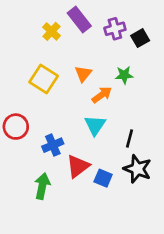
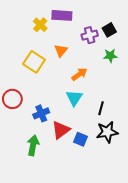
purple rectangle: (79, 20) -> (62, 15), turned -48
purple cross: (115, 29) -> (90, 35), moved
orange triangle: (83, 74) -> (61, 51), moved
green star: (124, 75) -> (110, 56), moved
black star: (137, 169) -> (107, 132), turned -30

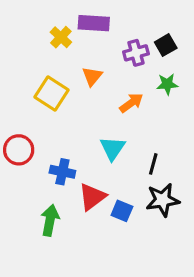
orange arrow: (79, 74) -> (131, 103), moved
blue cross: (41, 113) -> (62, 172), turned 35

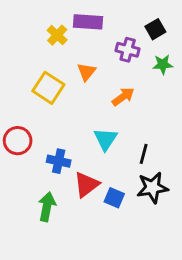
black square: (166, 45) -> (155, 29), moved
purple cross: (136, 53) -> (128, 50), turned 30
green star: (167, 84) -> (163, 64), moved

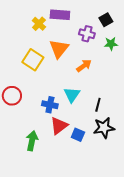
orange triangle: (86, 72) -> (59, 49), size x1.5
blue cross: (59, 161) -> (50, 105), moved

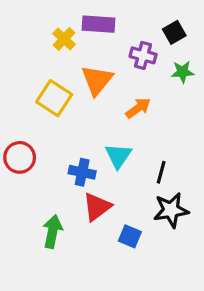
blue square: (78, 135) -> (130, 236), moved

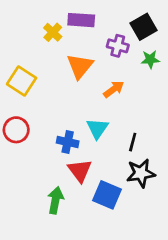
black square: (174, 32) -> (144, 27), size x1.4
yellow square: (54, 98) -> (22, 81), moved
red triangle: (97, 207) -> (80, 170), turned -30
green arrow: (52, 231) -> (55, 200), moved
blue square: (130, 236) -> (107, 195), size x1.5

